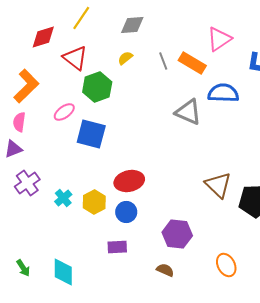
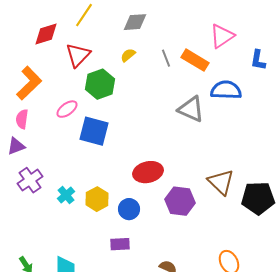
red triangle: (75, 58) -> (78, 55), turned 36
red ellipse: (129, 181) -> (148, 172), moved
purple hexagon: (177, 234) -> (180, 201), moved

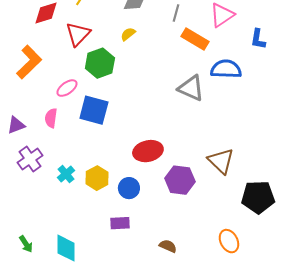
gray line: (166, 58) -> (176, 13), moved, turned 36
pink semicircle: (22, 119) -> (51, 118), moved
black pentagon: (258, 198) -> (258, 197), moved

